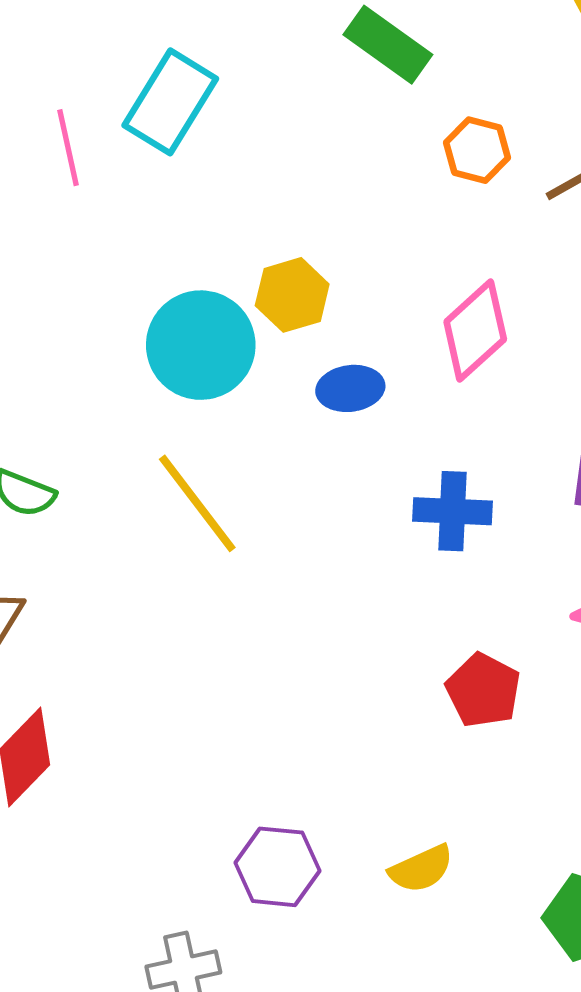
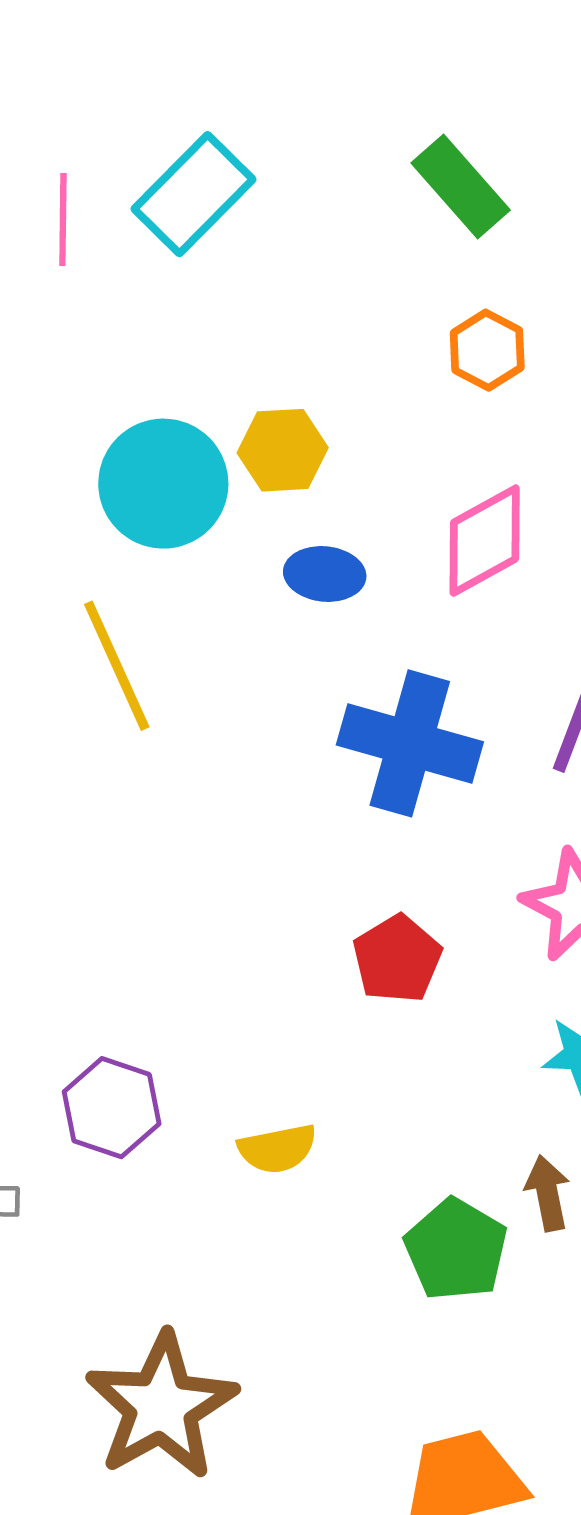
orange hexagon: (477, 150) -> (487, 350), moved
blue cross: (453, 511) -> (410, 743), size x1.5

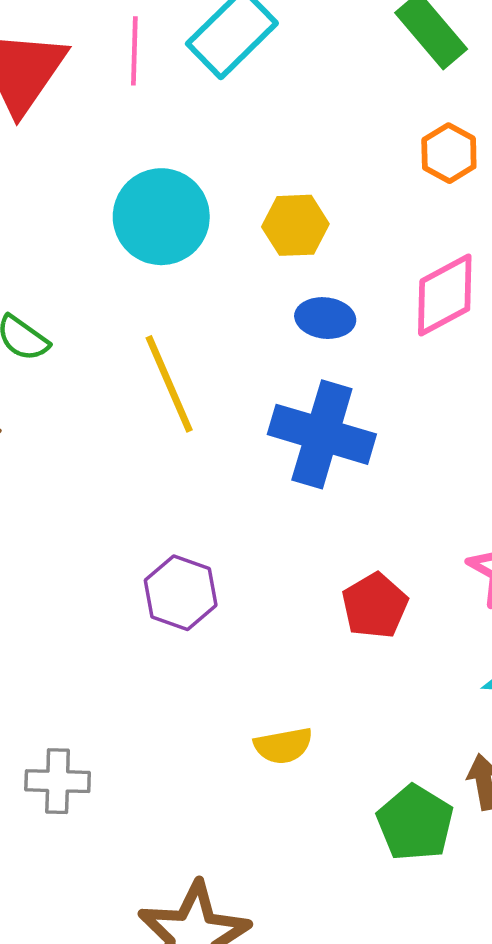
cyan circle: (163, 484) -> (161, 217), moved
blue cross: (410, 743) -> (322, 434), moved
purple hexagon: (112, 1108) -> (181, 593), moved

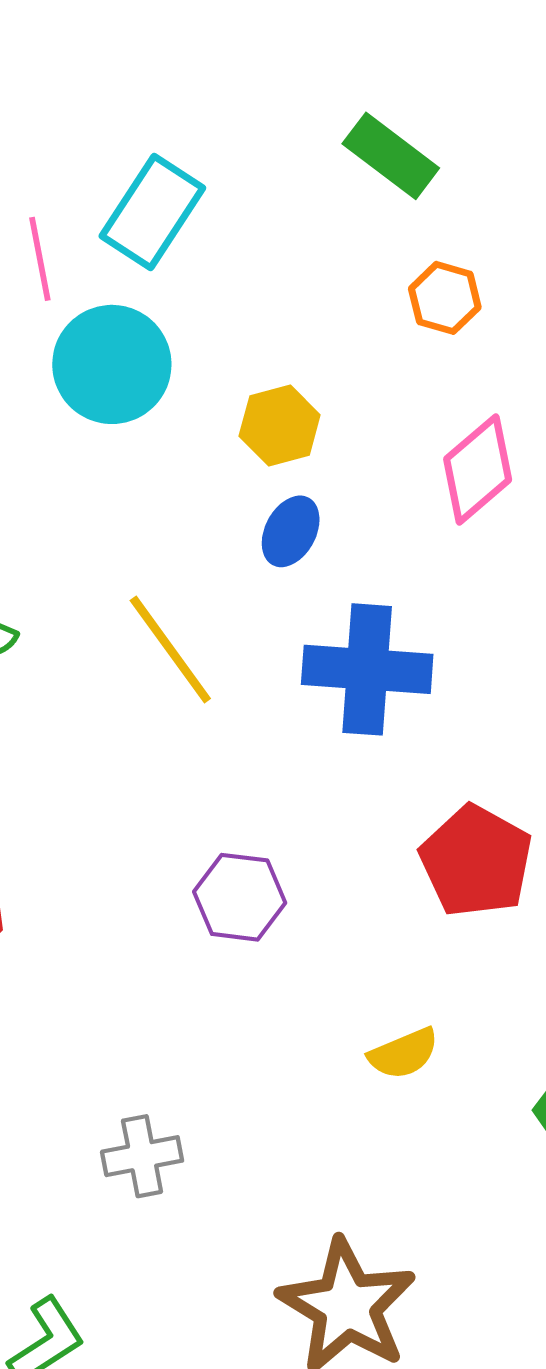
cyan circle: (161, 217) -> (112, 364), moved
blue ellipse: (325, 318) -> (291, 531), moved, turned -56
red pentagon: (375, 606) -> (476, 861), size x1.4

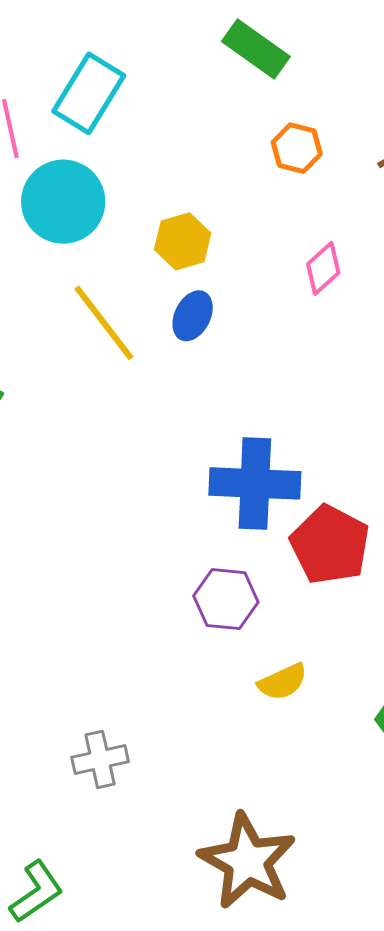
pink diamond: (478, 469) -> (323, 268), size x0.7
yellow line: (170, 650) -> (104, 323), moved
blue cross: (367, 669) -> (255, 483), moved
purple hexagon: (240, 897) -> (226, 599), moved

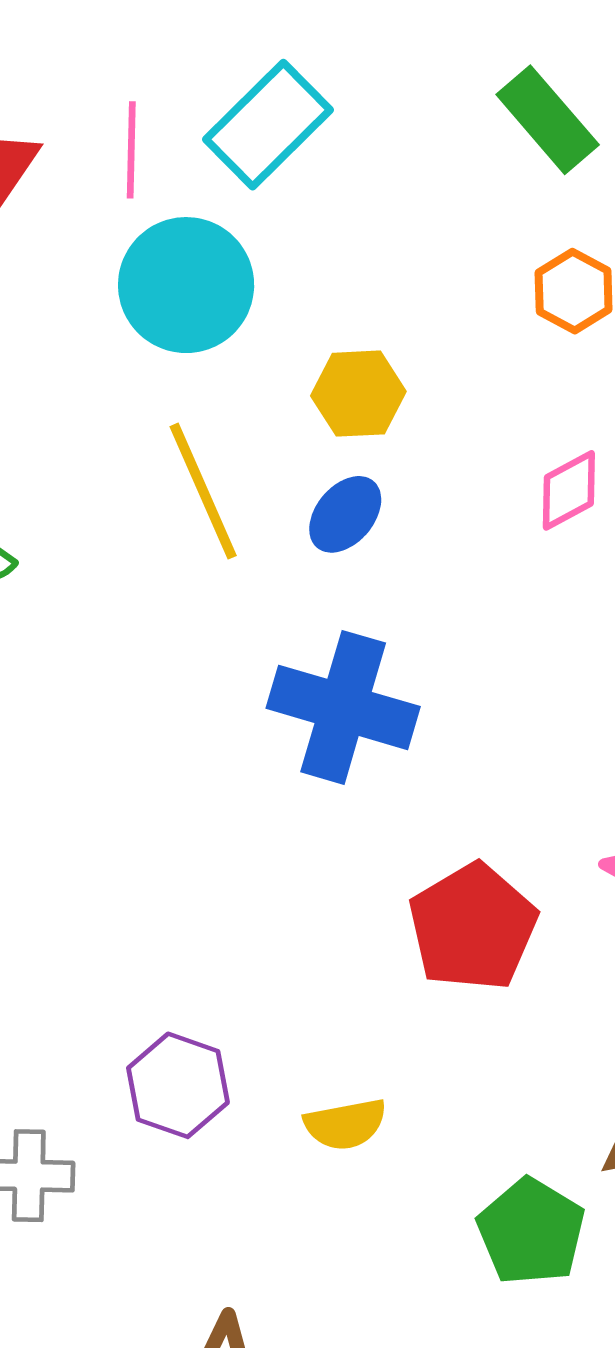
blue cross: (255, 483) -> (343, 707), moved
purple hexagon: (226, 599) -> (178, 1085), moved

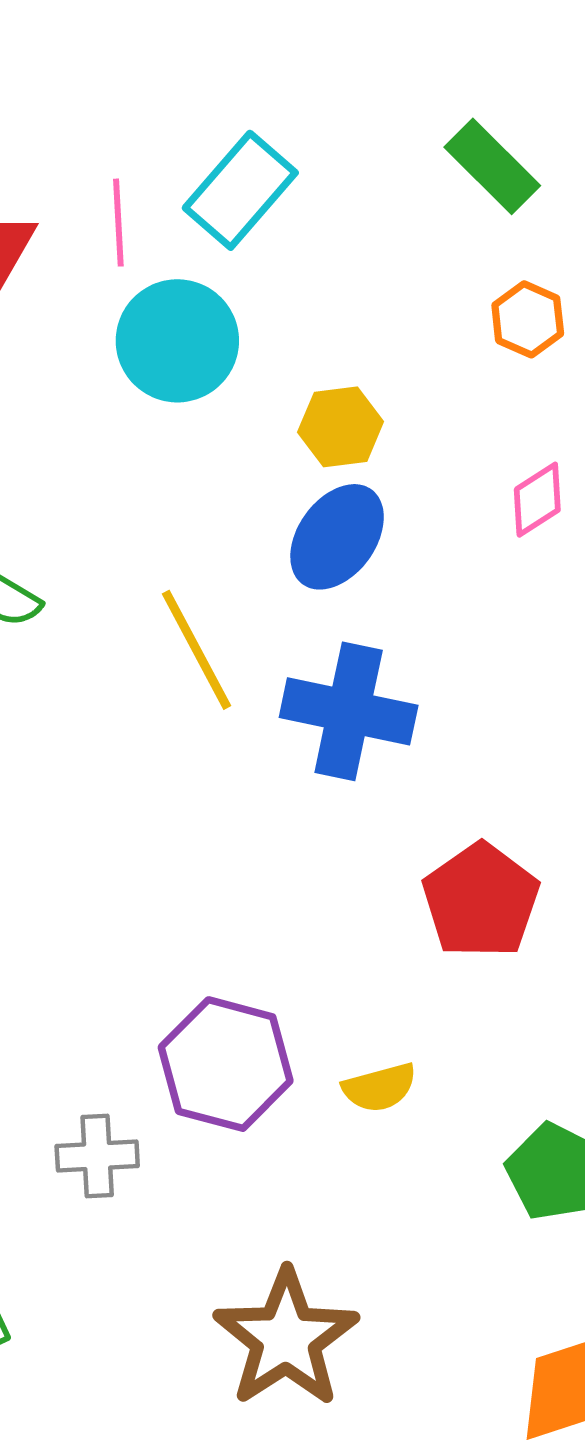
yellow line: (203, 491) -> (196, 650), moved
blue ellipse: (345, 514) -> (337, 537), size x1.5
purple hexagon: (178, 1085) -> (226, 1064), size x1.4

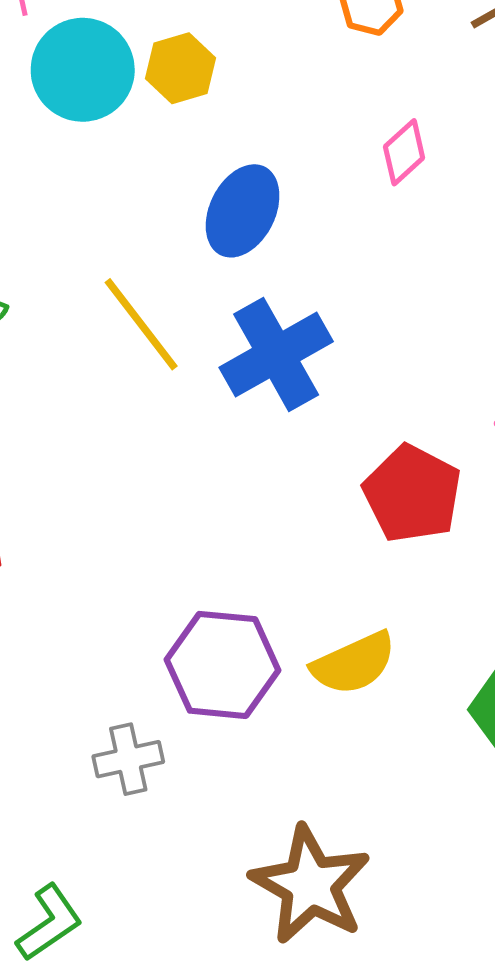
yellow hexagon: (341, 427) -> (180, 68), moved
blue cross: (349, 711) -> (276, 355), turned -32
yellow semicircle: (380, 1088) -> (354, 663), size x1.4

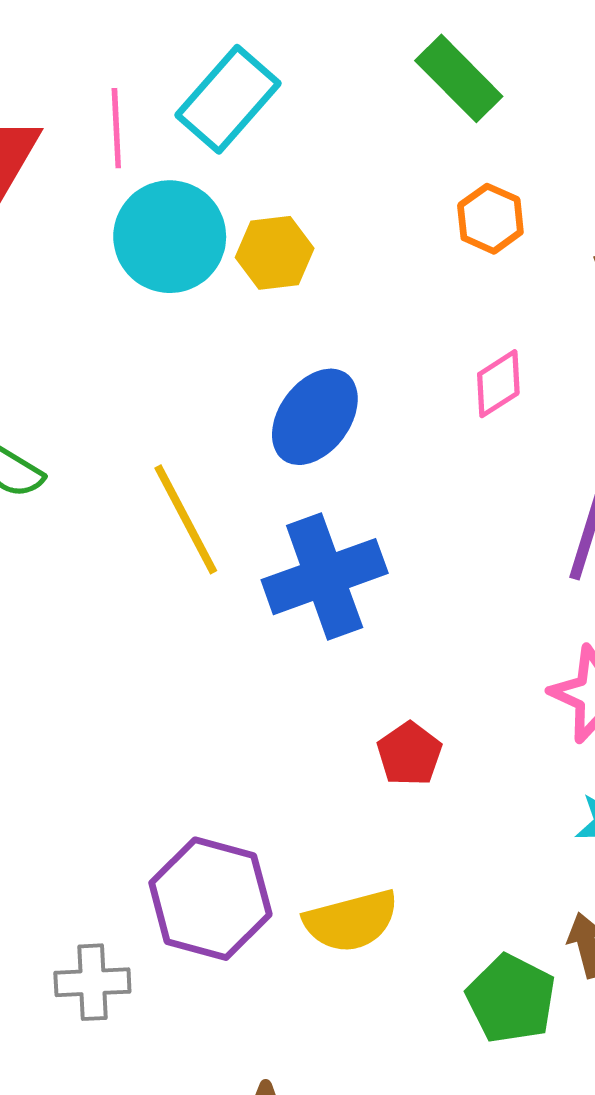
red pentagon: (412, 494) -> (409, 754), moved, size x0.6

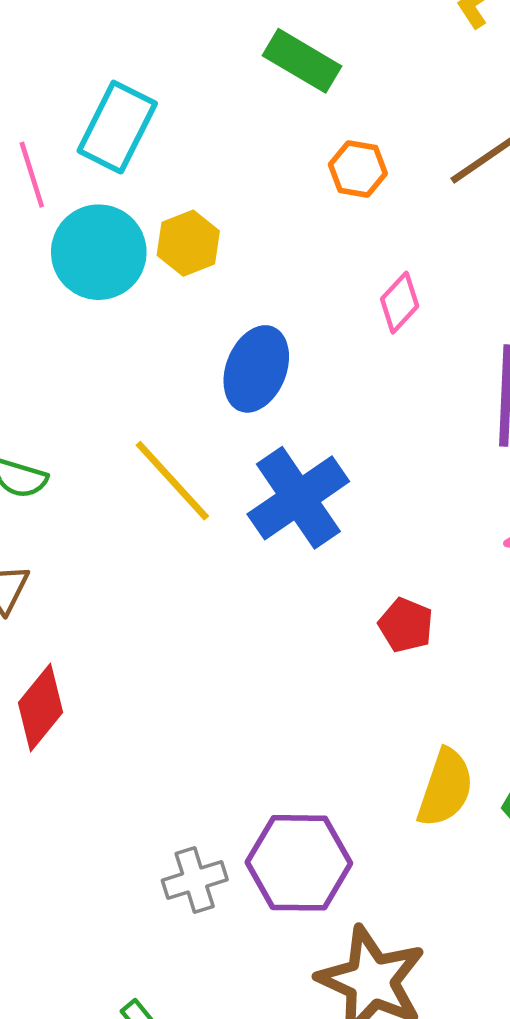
purple hexagon: (210, 899) -> (299, 863), moved
yellow semicircle: (351, 921) -> (445, 788), moved, turned -42

